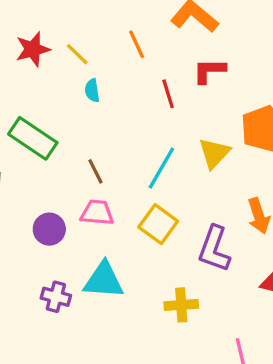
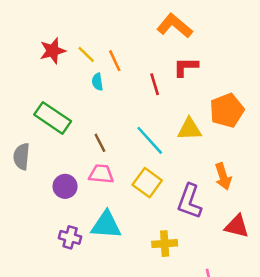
orange line: (137, 44) -> (115, 61), moved
yellow triangle: (214, 153) -> (190, 129), turned 45
cyan line: (161, 168) -> (150, 140), turned -72

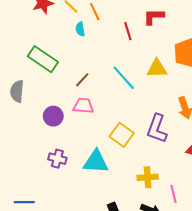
brown line: (100, 143) -> (82, 80), turned 70
yellow square: (147, 183) -> (122, 135), moved
cyan triangle: (106, 225) -> (96, 162), moved
yellow cross: (165, 244) -> (148, 177), moved

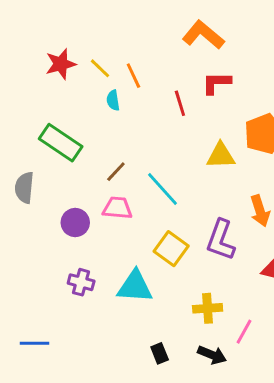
cyan line: (124, 78) -> (162, 189), moved
pink line: (173, 194) -> (244, 332), turned 42

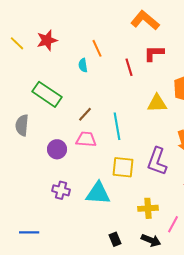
yellow line: (100, 68) -> (17, 43), moved
cyan line: (162, 189) -> (117, 126), turned 32
yellow square: (171, 249) -> (123, 167), turned -30

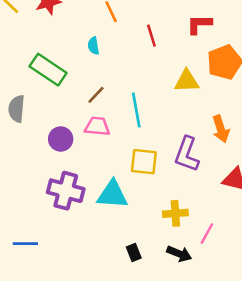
red L-shape: (154, 53) -> (199, 24), moved
cyan semicircle: (83, 65) -> (93, 46), moved
purple cross: (61, 190) -> (66, 191), size x1.6

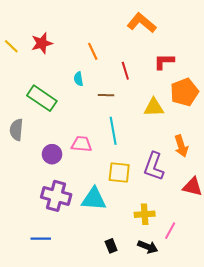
brown line: (96, 95) -> (106, 95), moved, turned 49
blue line: (25, 244) -> (41, 239), moved

